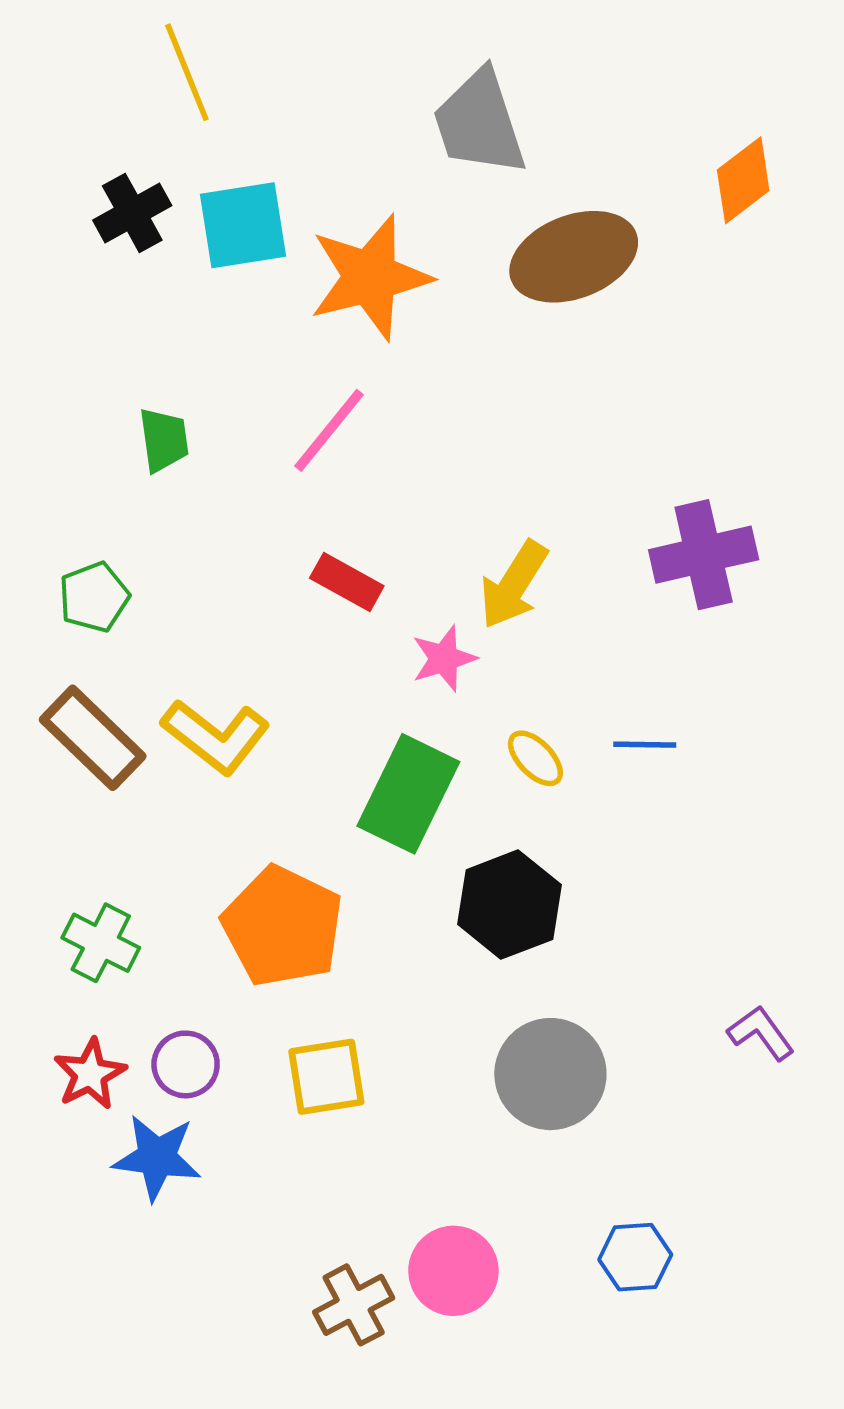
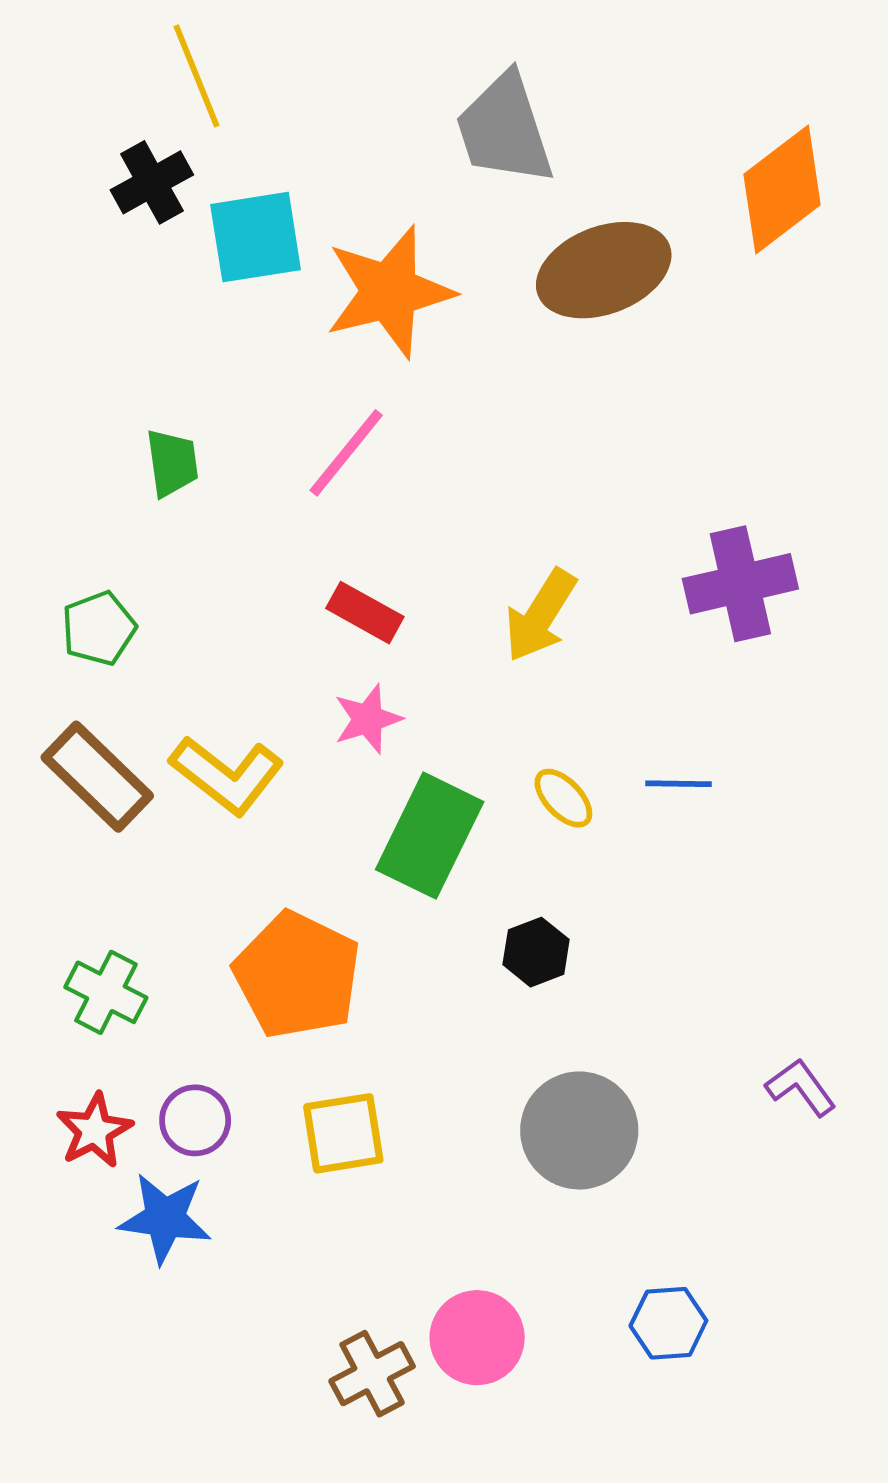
orange diamond: (743, 180) -> (782, 190), size x1.4
black cross: (132, 213) -> (152, 182), moved
pink star: (444, 659) -> (368, 719), moved
black hexagon: (509, 905) -> (536, 952), size x0.6

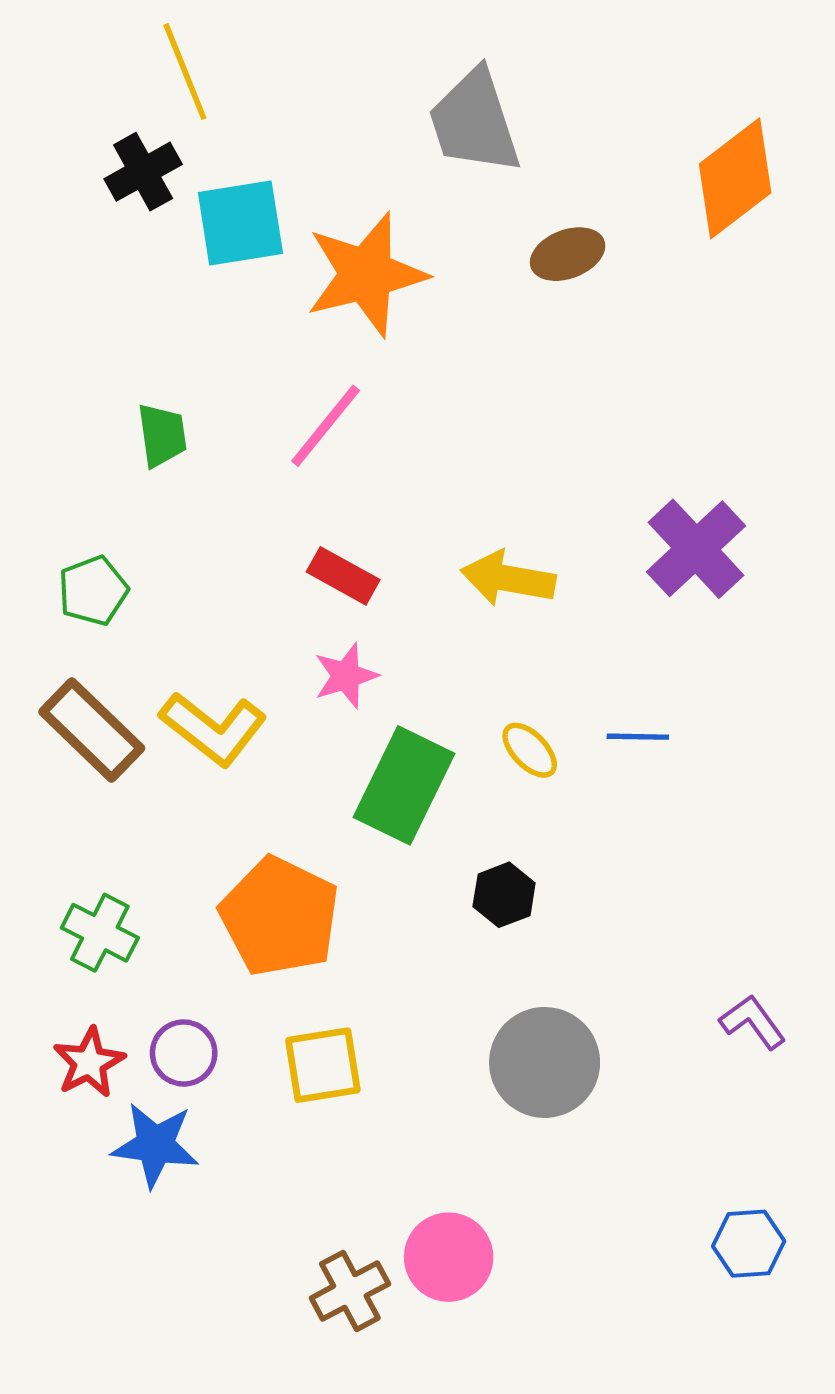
brown ellipse: (604, 270) -> (568, 254), size x0.6
purple cross: (740, 584) -> (696, 549), turned -30
yellow arrow: (540, 615) -> (508, 579), turned 68
blue hexagon: (668, 1323) -> (749, 1244), moved

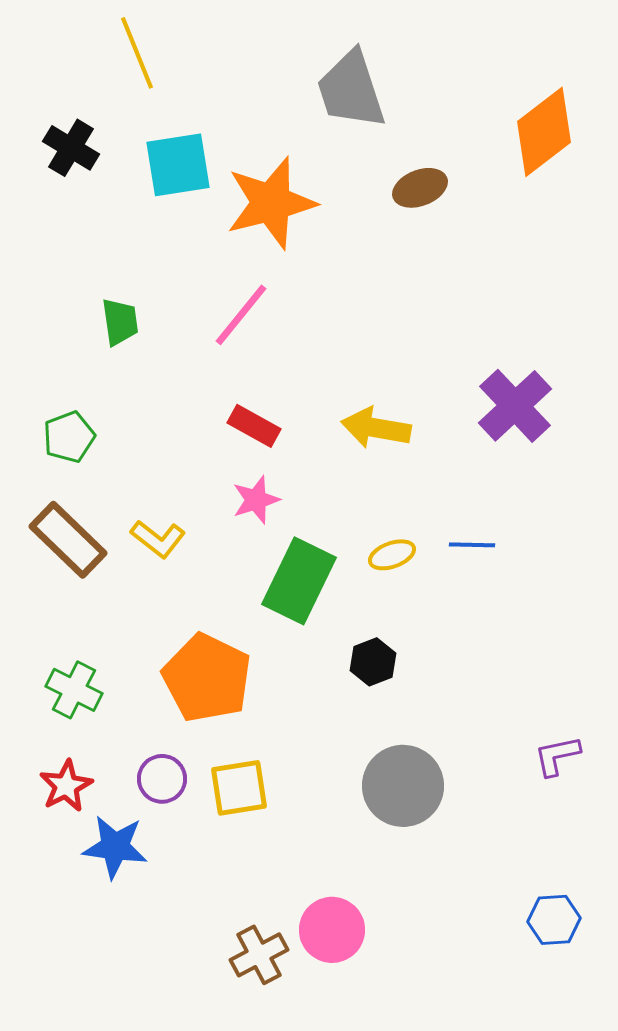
black cross: (143, 172) -> (71, 148), moved, turned -30
yellow L-shape: (213, 729) -> (158, 539), size x0.7
yellow ellipse: (530, 750) -> (392, 555), turned -66
purple L-shape: (753, 1022) -> (557, 756), turned -66
purple circle: (184, 1053) -> (162, 779), moved

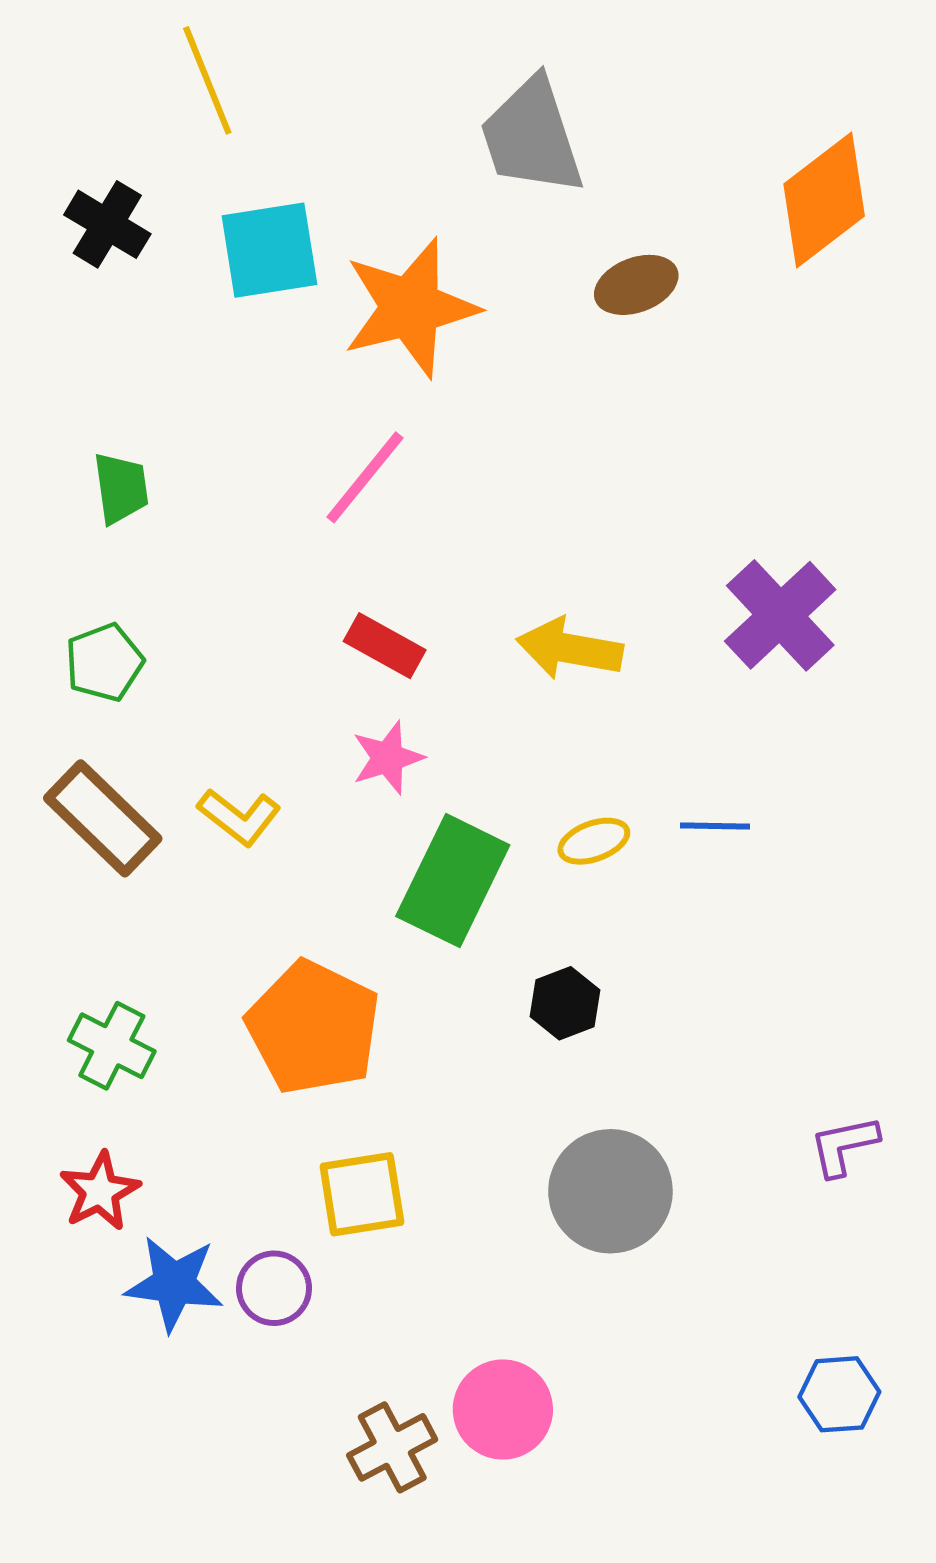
green trapezoid: (120, 322) -> (121, 488), moved
purple circle: (162, 779) -> (274, 1288), moved

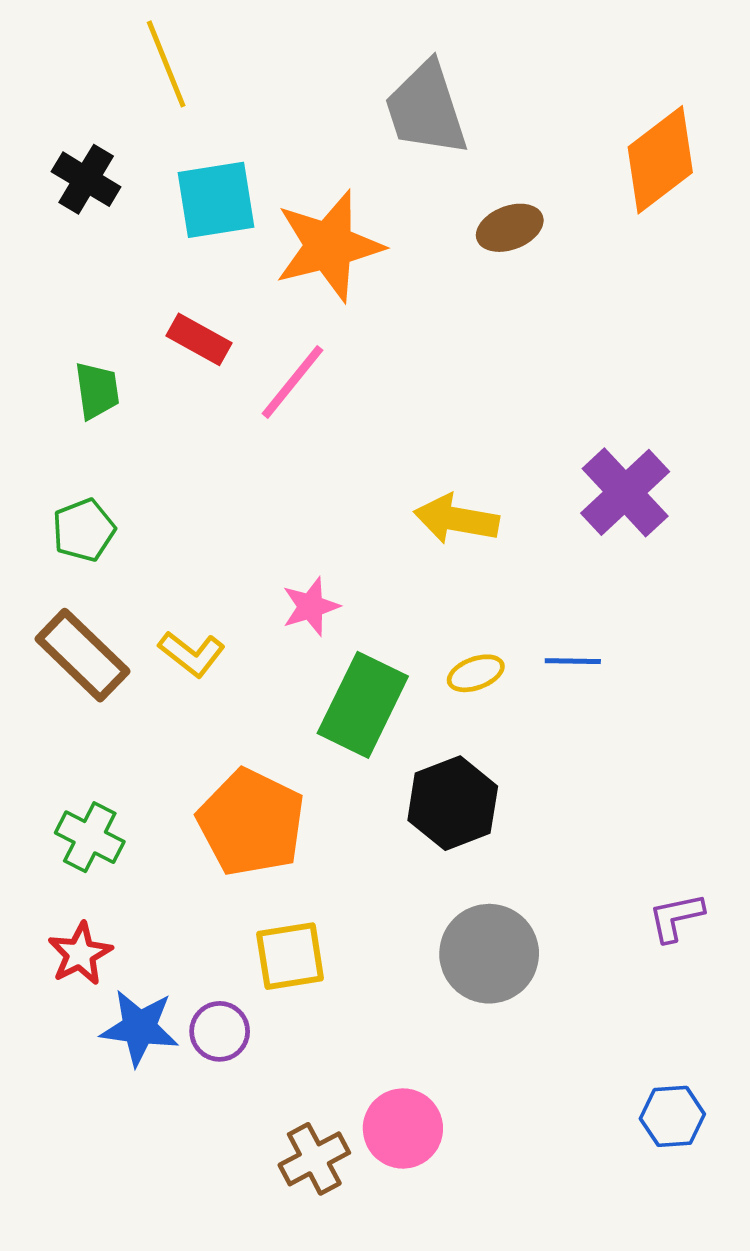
red rectangle: (385, 646) -> (199, 339), moved
black hexagon: (565, 1003) -> (453, 803), size x1.6

